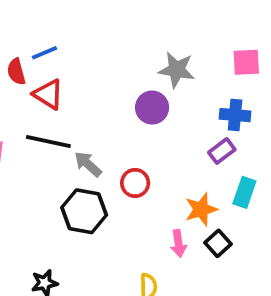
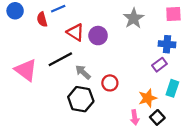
gray star: (177, 70) -> (134, 18), turned 30
red triangle: (48, 94) -> (75, 32), moved
purple circle: (152, 108) -> (98, 36), moved
black line: (48, 141) -> (60, 59), turned -40

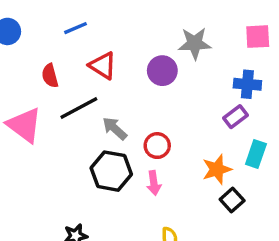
gray star: (134, 18) -> (195, 43), turned 30
red semicircle: (42, 19) -> (50, 76), moved
purple circle: (98, 36) -> (162, 71), moved
pink arrow: (135, 117) -> (154, 183), moved

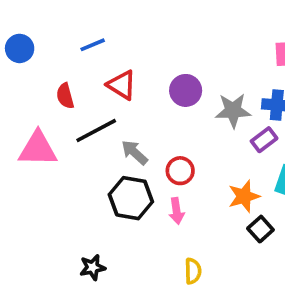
gray star: (195, 43) -> (233, 111), moved
pink triangle: (24, 125) -> (38, 149), turned -36

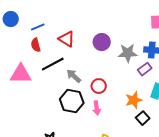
blue line: (93, 45) -> (38, 27), moved

